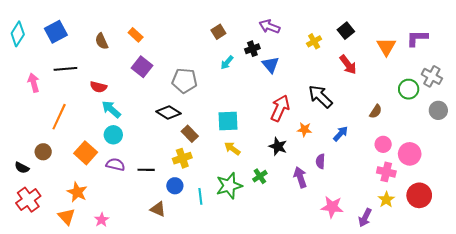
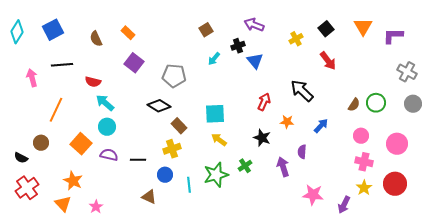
orange triangle: (386, 47) -> (363, 27), moved
green circle: (409, 89) -> (376, 103), moved
red arrow: (280, 108) -> (264, 102), size x0.7
pink circle: (410, 154) -> (397, 144), moved

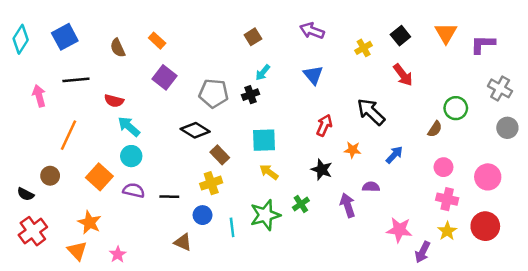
black cross: (238, 46) -> (250, 95), moved
green circle: (376, 103) -> (456, 108), moved
purple semicircle: (302, 152) -> (371, 187), turned 88
pink star: (313, 195) -> (399, 230), moved

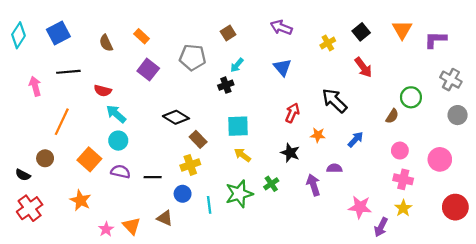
gray pentagon: (214, 93) -> (193, 57), moved
red circle: (485, 226) -> (455, 207), moved
orange triangle: (77, 251) -> (132, 226), moved

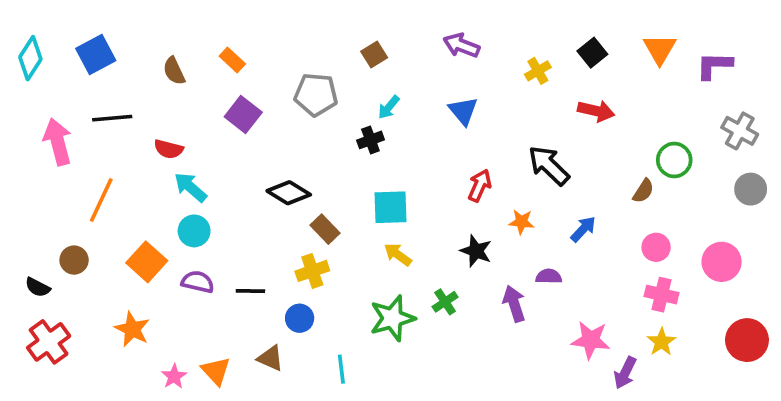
red arrow: (363, 67) -> (596, 111), turned -40
pink arrow: (35, 86) -> (58, 142), size x1.4
cyan line: (209, 205) -> (341, 369), moved

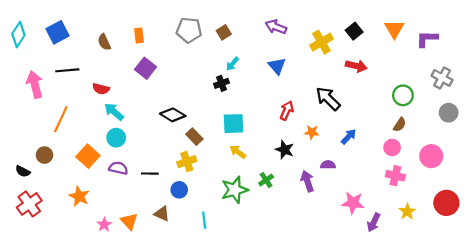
orange rectangle: (232, 60) -> (139, 36), turned 40
yellow cross: (538, 71) -> (321, 42), size x1.5
gray pentagon: (316, 95) -> (189, 30), moved
brown semicircle: (643, 191) -> (400, 125), moved
yellow star: (662, 342) -> (407, 212), moved

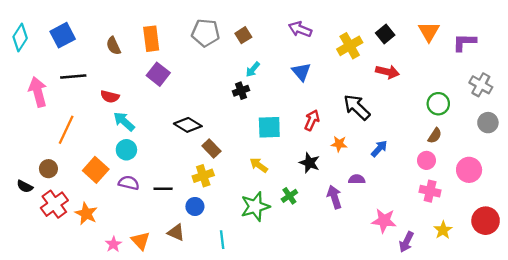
orange rectangle: (139, 36) -> (151, 39), size x1.5
cyan square: (234, 124) -> (269, 127), moved
red cross: (29, 204) -> (54, 204), moved

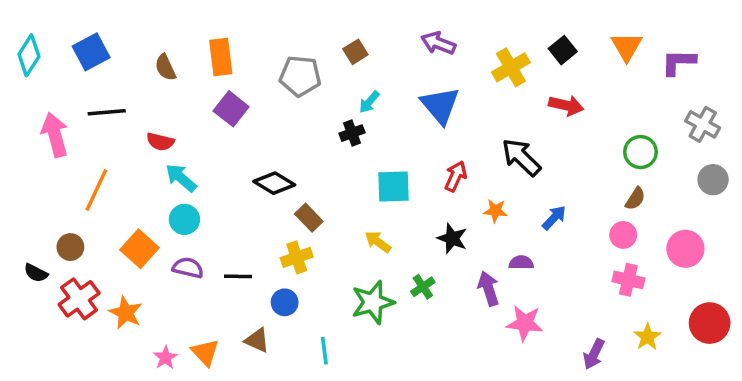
gray pentagon: (206, 33) -> (300, 76), moved
blue triangle: (301, 72) -> (440, 105), size x1.4
pink star: (384, 221) -> (525, 323), moved

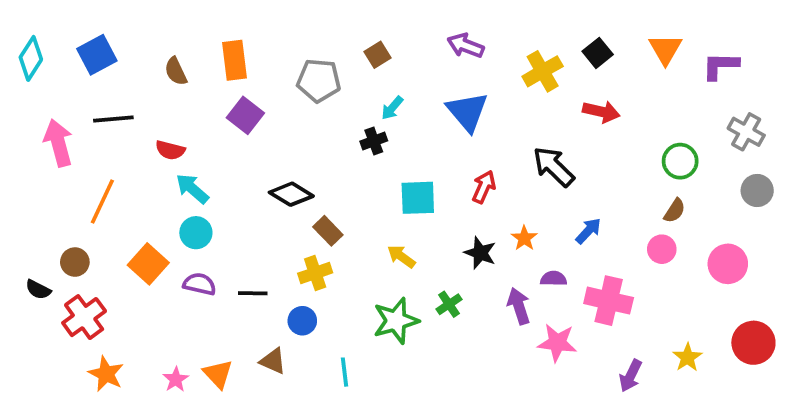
orange star: (495, 211) -> (524, 238), moved, turned 30
pink cross: (628, 280) -> (609, 301), moved, size x1.4
orange star: (126, 313) -> (106, 374), moved

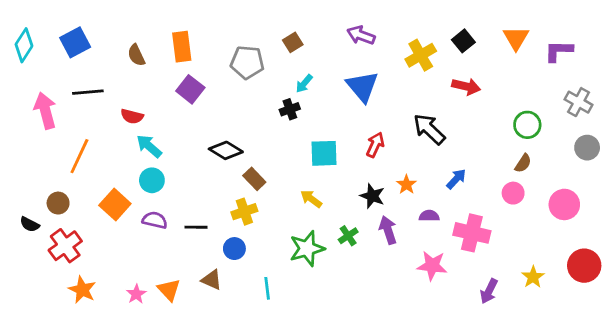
purple arrow: (519, 306) -> (388, 230), moved

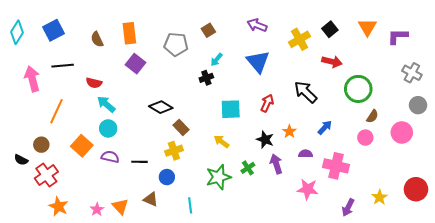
green circle: (527, 125) -> (358, 89), moved, size x1.4
pink circle: (564, 204) -> (402, 132), moved

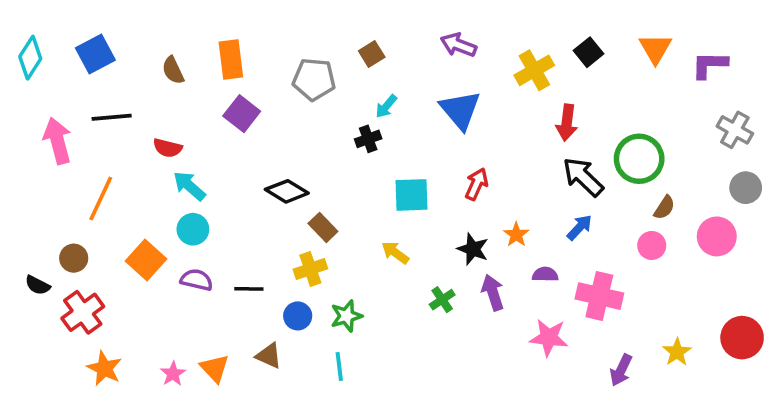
red arrow: (332, 62) -> (567, 123), moved, turned 84
black arrow: (306, 92) -> (583, 177), moved
green star: (219, 177) -> (346, 316), moved, size x0.7

